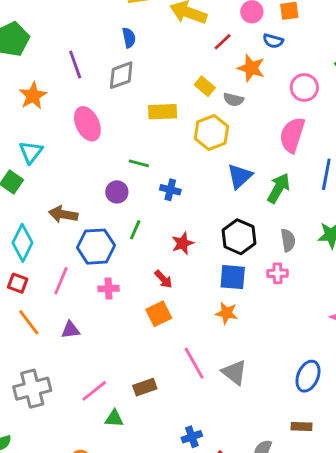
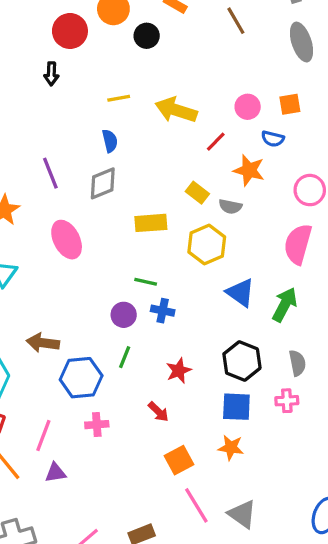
green line: (139, 163) -> (146, 282), moved
blue triangle: (240, 176) -> (240, 293), turned -40
purple circle: (117, 192) -> (124, 315), moved
pink line: (61, 281) -> (43, 436), moved
orange square: (159, 314) -> (179, 460), moved

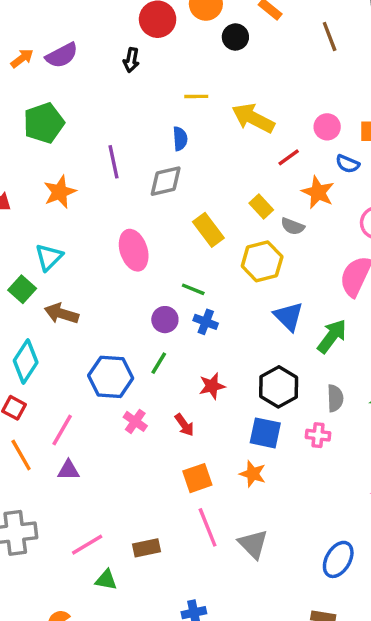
yellow rectangle: (151, 223) -> (208, 230), turned 48
pink ellipse: (67, 240) -> (134, 250), moved
brown arrow: (43, 343) -> (61, 314), moved
pink cross: (97, 425) -> (135, 421), moved, turned 30

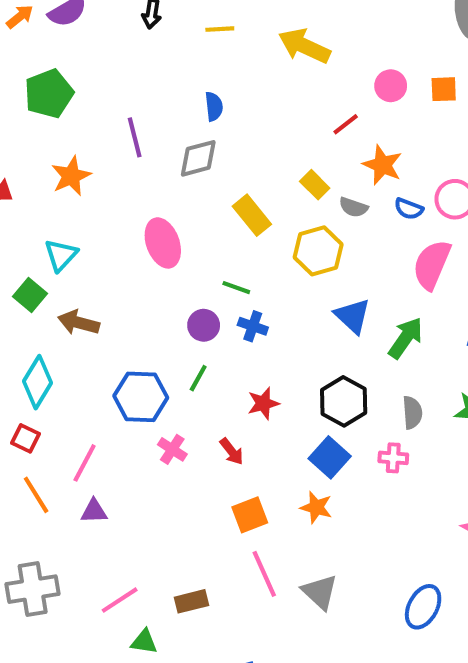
yellow line: (196, 96) -> (220, 29), moved
yellow arrow: (253, 118) -> (304, 46), moved
blue semicircle: (348, 164) -> (409, 209), moved
blue square: (265, 433) -> (330, 457), turned 32

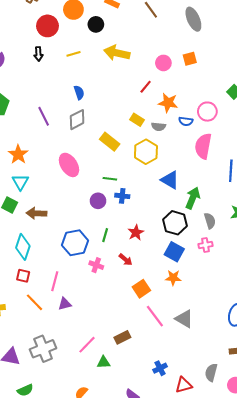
orange star: (71, 176) -> (18, 154), moved
green arrow: (406, 338) -> (193, 198), moved
green line: (198, 378) -> (105, 235), moved

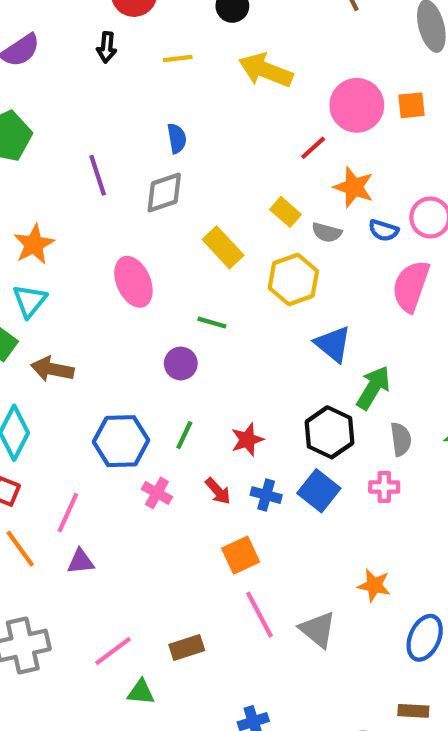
pink circle: (163, 63) -> (357, 105), size x1.6
blue cross: (122, 196) -> (266, 495), moved
orange star: (173, 278) -> (374, 585), moved

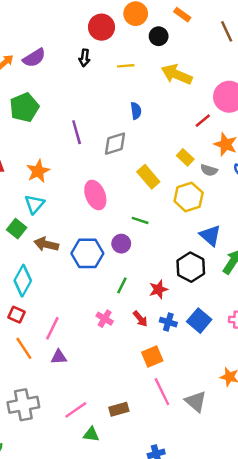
blue semicircle: (177, 138) -> (136, 111), moved
black hexagon: (330, 432) -> (191, 267), moved
blue hexagon: (121, 441) -> (87, 253), moved

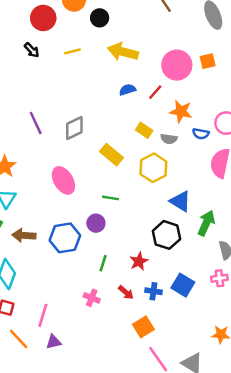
black arrow: (84, 58) -> (32, 50), turned -42
blue semicircle: (136, 111) -> (127, 90), moved, turned -91

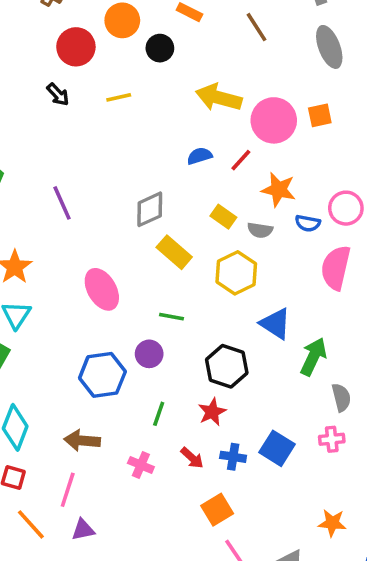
yellow arrow: (123, 52) -> (219, 97), moved
gray diamond: (74, 128) -> (150, 209), moved
brown arrow: (24, 235) -> (82, 441), moved
black hexagon: (166, 235) -> (227, 366), moved

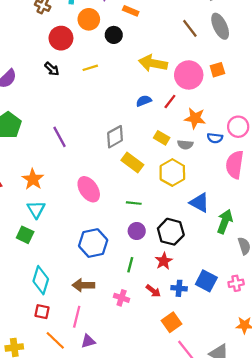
brown line: (257, 27) -> (190, 28), moved
purple circle: (149, 354) -> (137, 231), moved
pink cross: (332, 439) -> (236, 283), moved

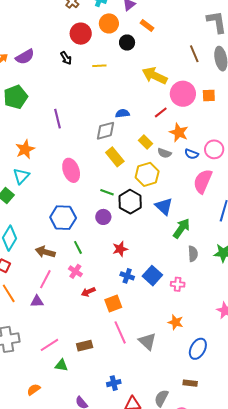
blue semicircle: (144, 101) -> (122, 113), moved
black hexagon: (171, 232) -> (130, 202), moved
green line: (130, 265) -> (78, 247), moved, turned -56
red arrow: (153, 291) -> (88, 292), moved, turned 104
pink line: (77, 317) -> (45, 279), moved

